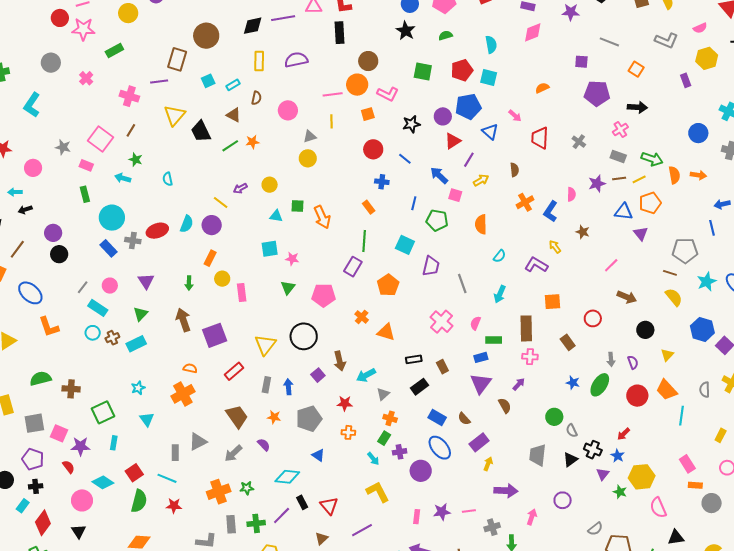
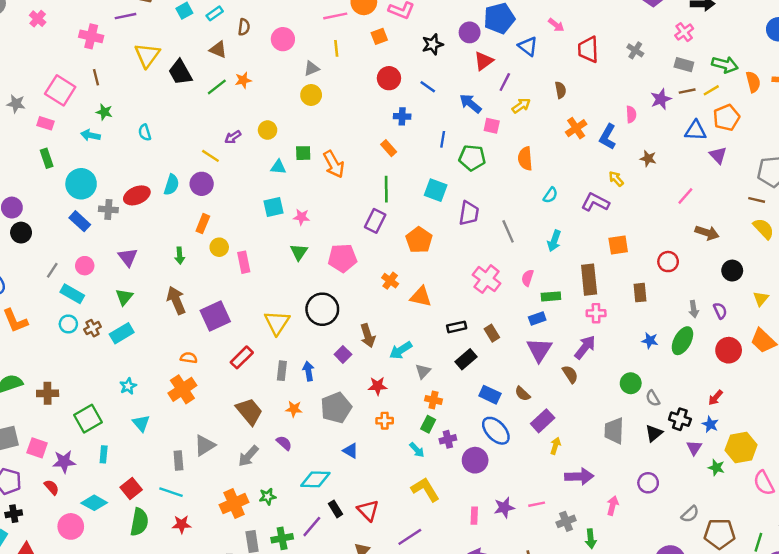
brown line: (131, 130) -> (96, 77), turned -40
brown rectangle: (568, 342) -> (640, 293), turned 35
purple arrow: (519, 384) -> (585, 347), size x1.5

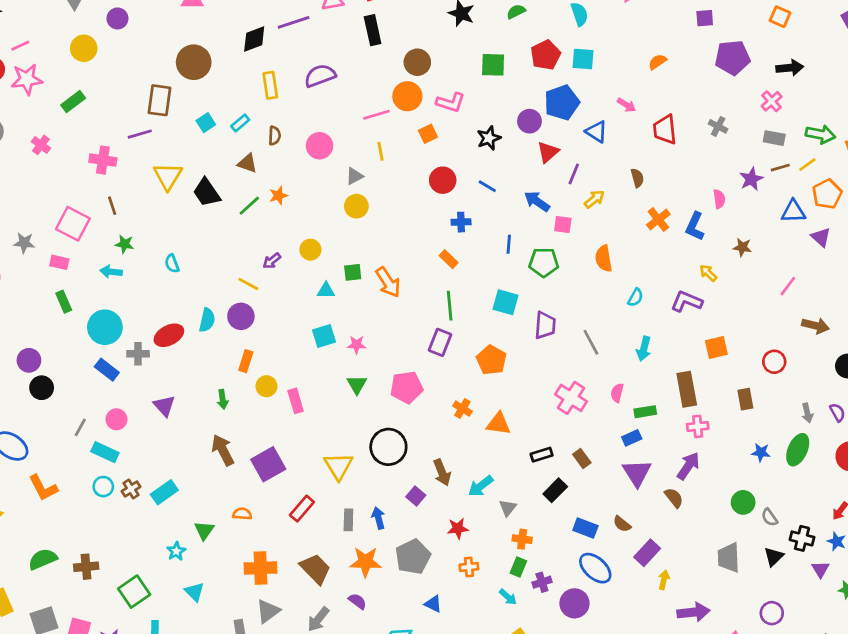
green triangle: (124, 297) -> (204, 530), moved
orange cross: (182, 389) -> (260, 568), moved, turned 36
orange star: (294, 409) -> (365, 562), size x1.6

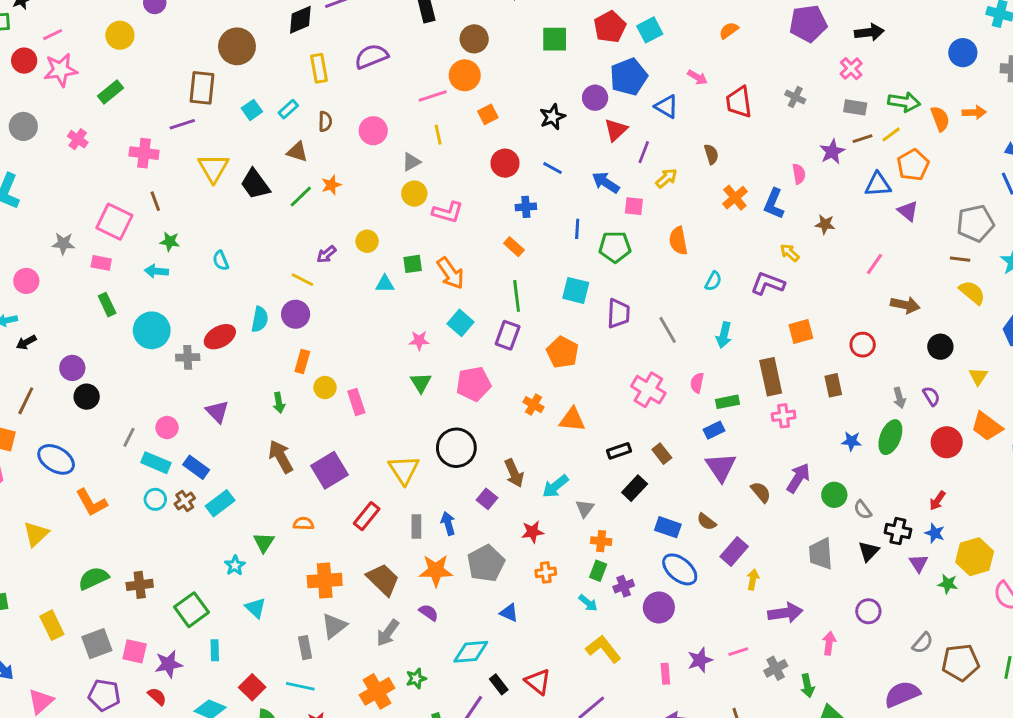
cyan square: (583, 59) -> (650, 30), turned -30
pink L-shape: (451, 102) -> (448, 212), moved
cyan square: (324, 336) -> (460, 323), moved, turned -30
blue rectangle: (107, 370) -> (196, 467), moved
purple arrow: (688, 466) -> (798, 478), moved

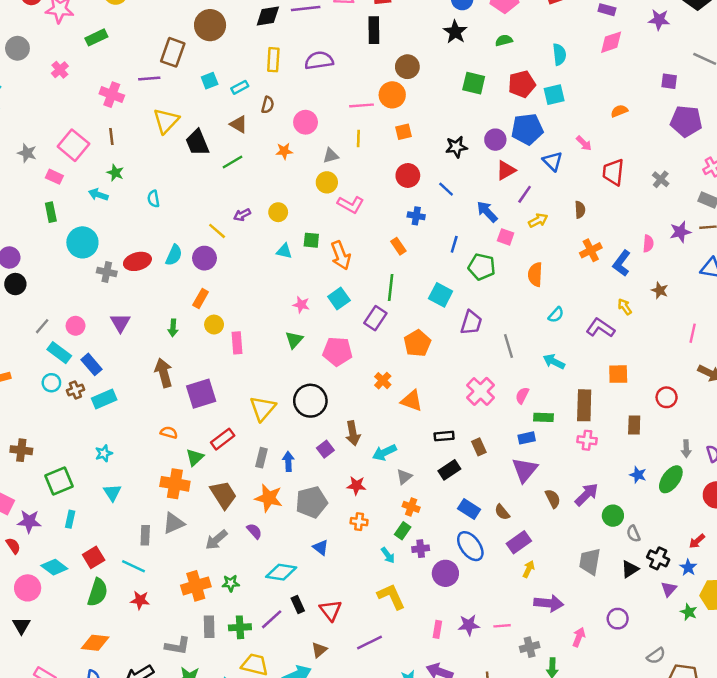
orange star: (331, 185) -> (284, 151), moved
pink line: (875, 264) -> (693, 333), turned -36
cyan arrow: (724, 335) -> (554, 362), turned 90
green triangle: (264, 542) -> (195, 457), moved

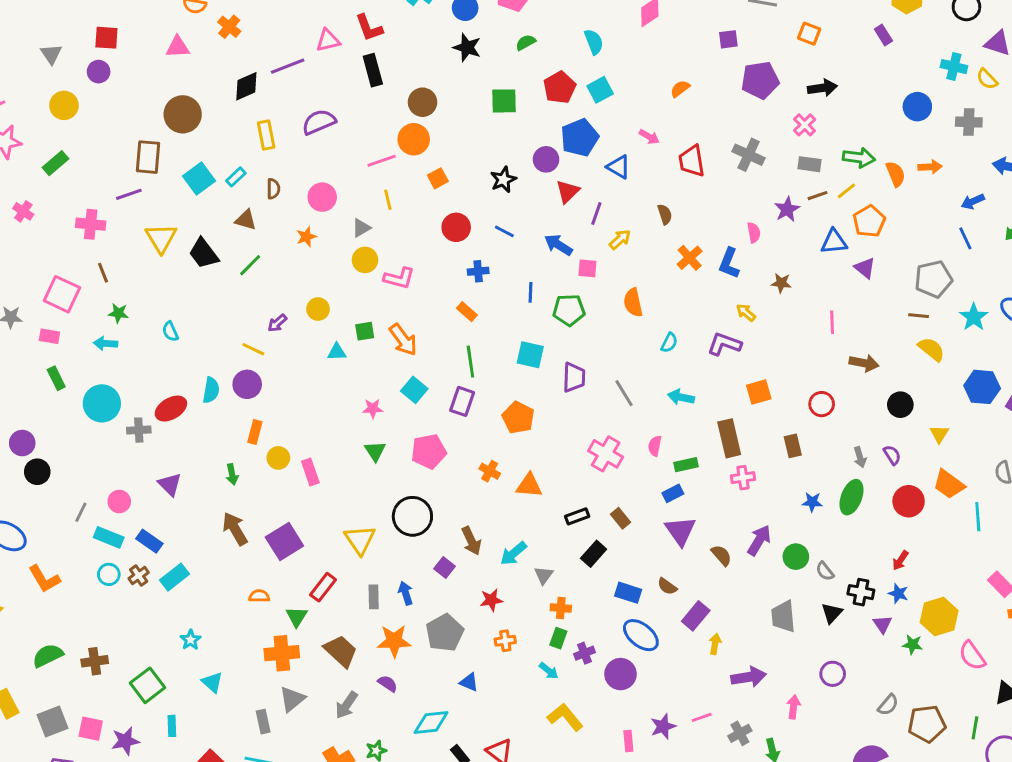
cyan square: (210, 81) -> (199, 178), size x1.5
gray cross: (661, 179) -> (749, 155), size x1.5

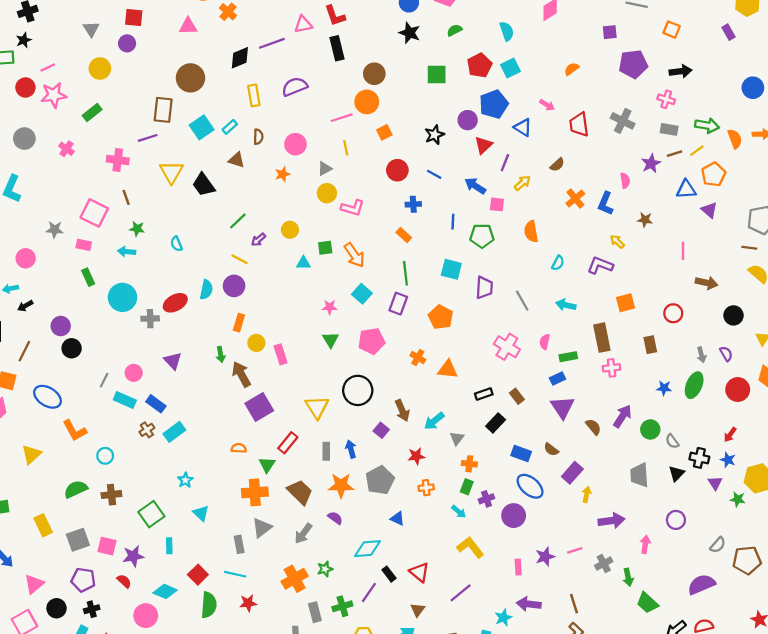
pink cross: (805, 125) -> (666, 99), turned -30
brown semicircle: (665, 214) -> (557, 165), turned 64
green line: (250, 265) -> (238, 221), moved
brown arrow: (235, 529) -> (241, 374), moved
cyan circle: (109, 574) -> (105, 456), moved

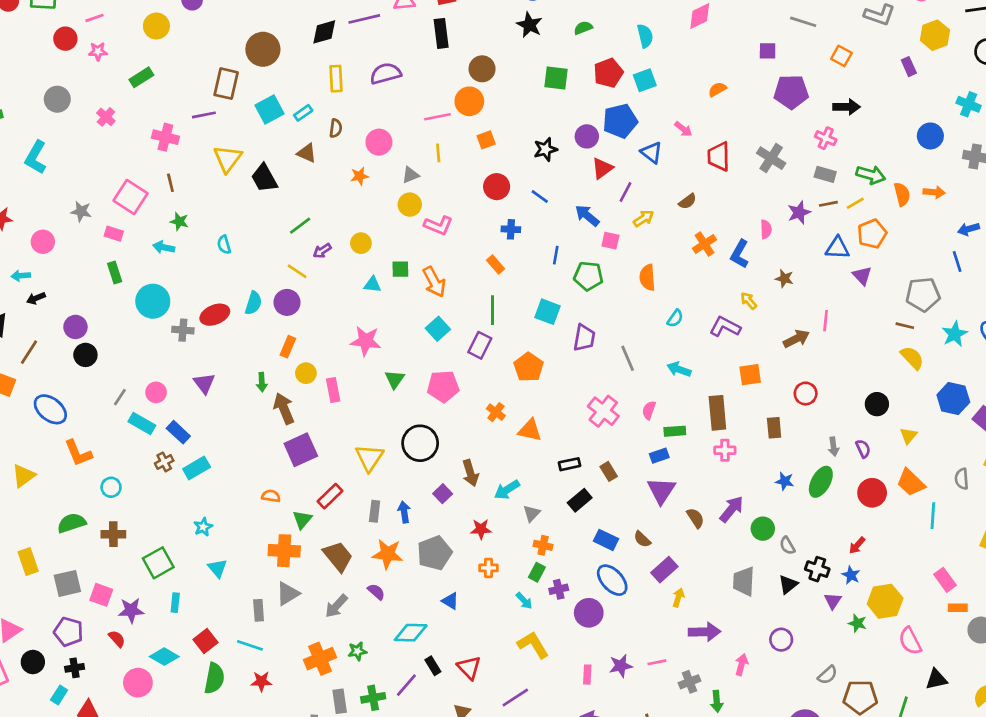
pink star: (54, 95) -> (98, 51), size x0.6
brown arrow: (707, 283) -> (796, 339), moved, turned -45
pink star: (330, 307) -> (366, 341), moved, size x1.6

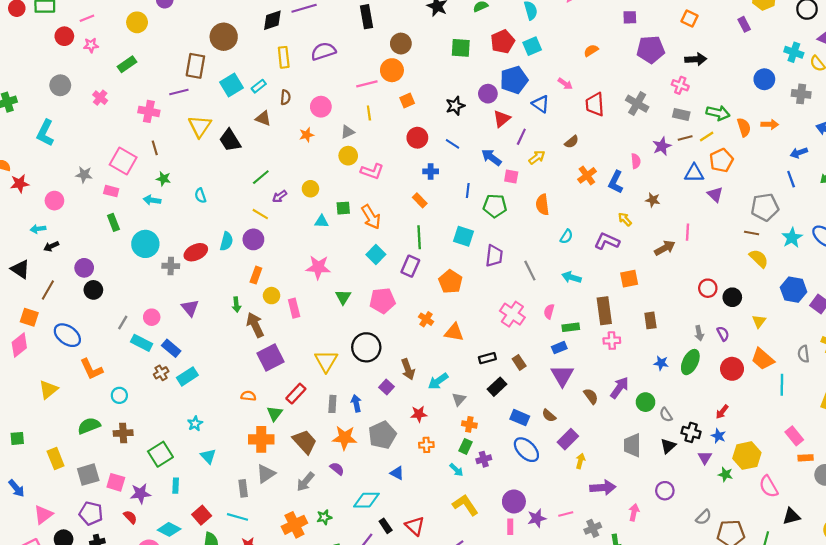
red circle: (806, 394) -> (708, 288), moved
purple circle: (589, 613) -> (514, 501), moved

